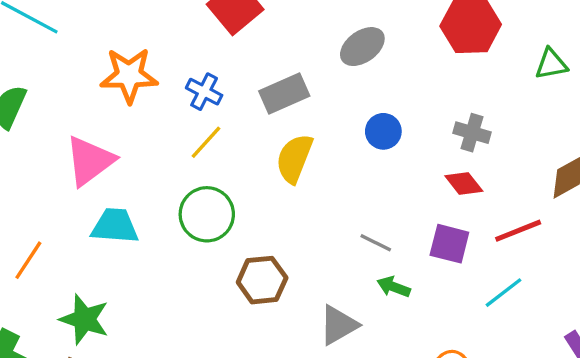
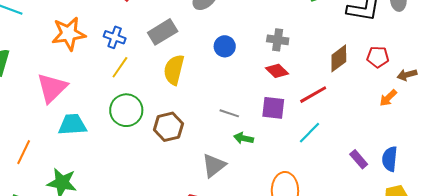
brown hexagon: (262, 280) -> (168, 127), moved

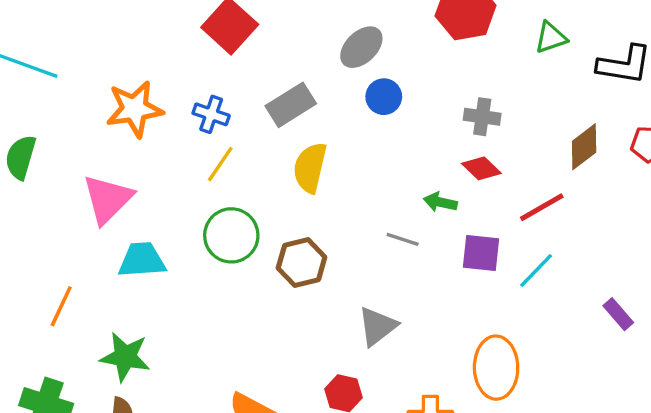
blue circle: (225, 46) -> (384, 97), moved
purple square: (273, 108) -> (481, 253), moved
green arrow: (244, 138) -> (440, 202), moved

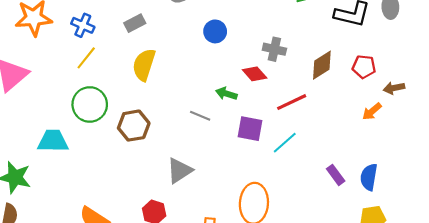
blue circle: (384, 97) -> (215, 31), moved
gray rectangle: (291, 105) -> (135, 23), size x0.7
gray cross: (482, 117) -> (274, 49), moved
cyan trapezoid: (142, 260) -> (53, 141), moved

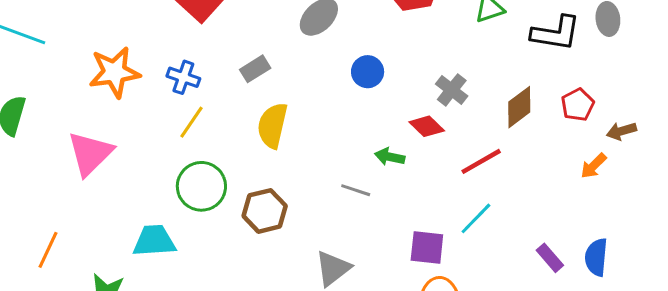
gray cross: (274, 49) -> (452, 90), turned 30
red pentagon: (364, 67) -> (578, 105), turned -30
purple square: (250, 129) -> (427, 248), moved

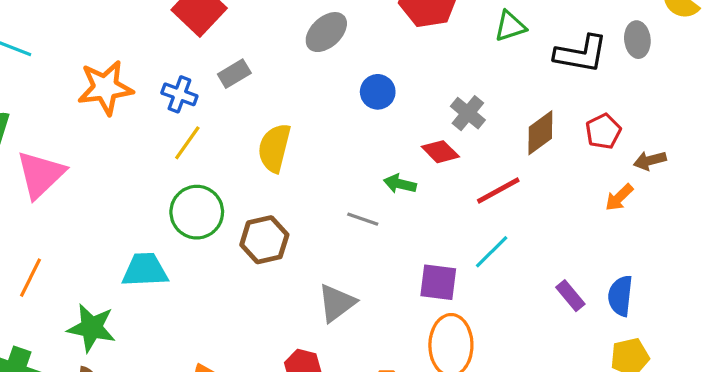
gray rectangle: (255, 69) -> (234, 74), moved
pink triangle: (90, 153) -> (41, 174), moved

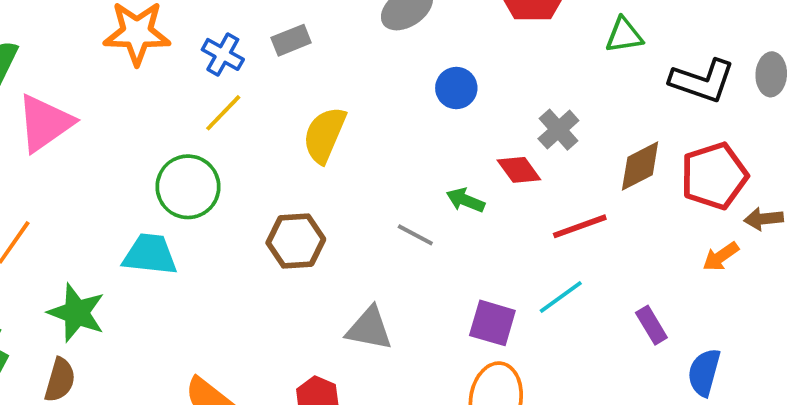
red pentagon: (603, 131) -> (714, 176), size x1.6
green circle: (197, 212) -> (188, 187), moved
purple rectangle: (570, 296) -> (651, 325), moved
gray triangle: (337, 303) -> (369, 329), turned 39

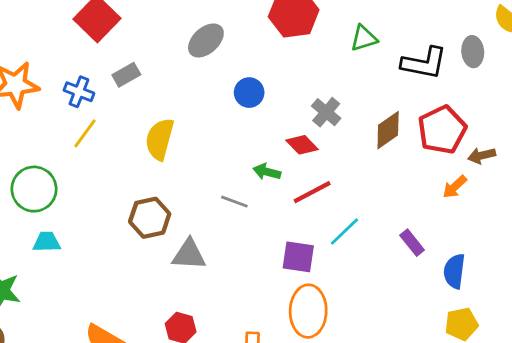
green circle: (188, 187) -> (34, 189), moved
red line: (580, 226) -> (312, 192), moved
cyan trapezoid: (150, 255) -> (47, 242), size x0.7
gray triangle: (369, 329) -> (189, 255), moved

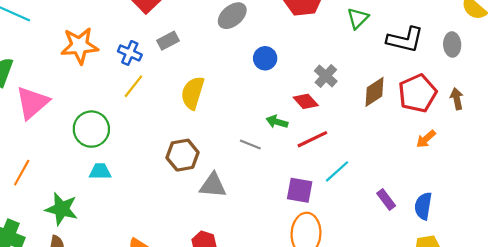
green triangle: (364, 38) -> (358, 18), turned -30
gray ellipse: (473, 52) -> (452, 44), moved
brown arrow: (482, 156) -> (457, 99), moved, turned 90
purple rectangle: (412, 243) -> (386, 200), moved

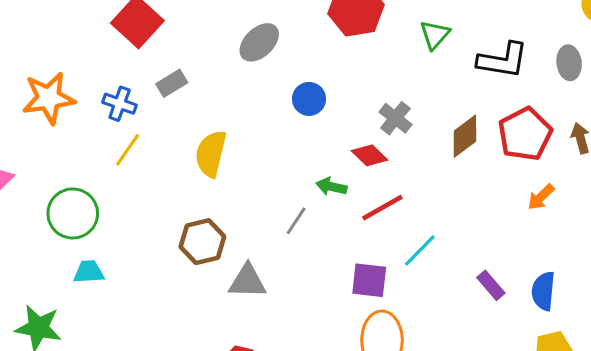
gray line: (250, 145) -> (296, 221), turned -75

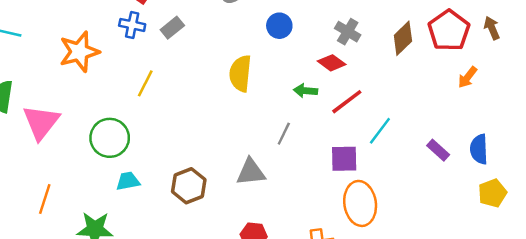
blue cross: (120, 104) -> (132, 25), moved
yellow semicircle: (211, 154) -> (240, 73), moved
gray line: (296, 221) -> (284, 134), moved
brown hexagon: (202, 242) -> (189, 186), moved

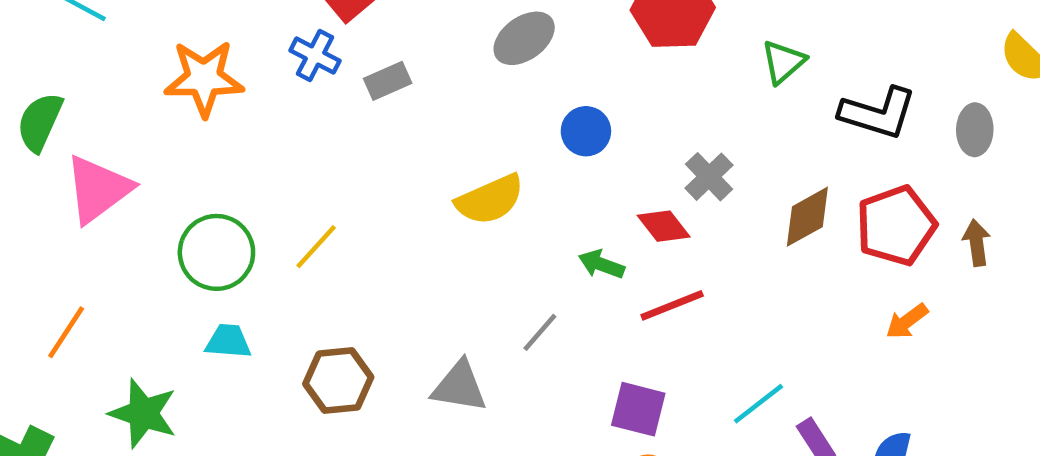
yellow semicircle: (240, 73) -> (490, 200), turned -135
yellow line: (145, 83) -> (316, 247), moved
cyan line: (380, 131) -> (759, 404), moved

